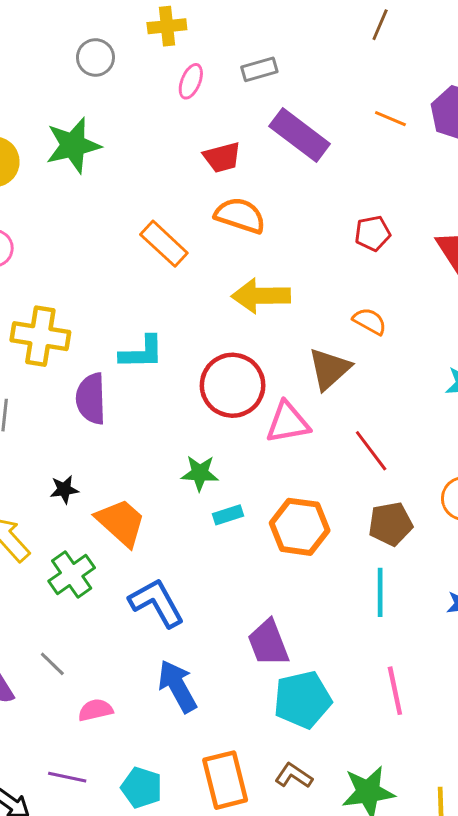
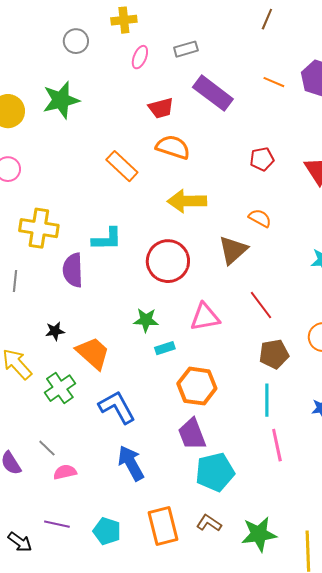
pink triangle: (288, 422) -> (205, 317), moved
orange hexagon: (300, 527) -> (197, 386), moved
pink line: (395, 691) -> (277, 445), moved
pink semicircle: (95, 710) -> (65, 472), moved

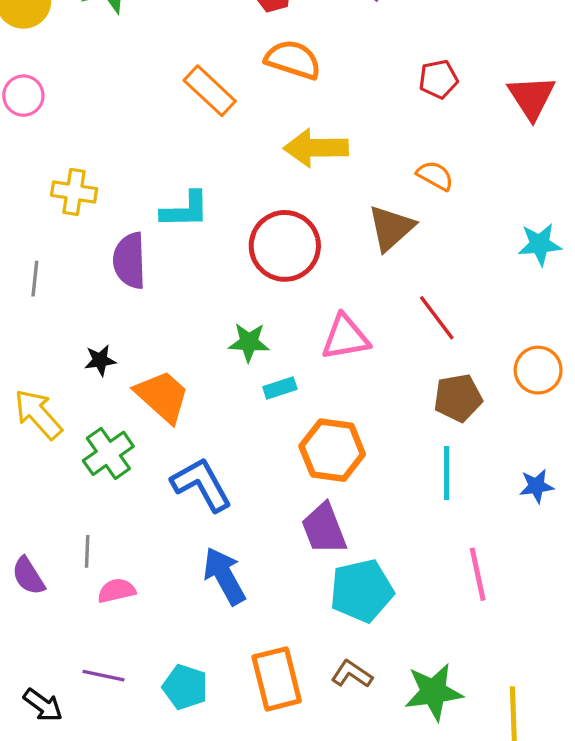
yellow cross: (39, 228) -> (74, 192), size x0.7
pink line: (277, 445) -> (478, 574), moved
gray line: (47, 448) -> (87, 551), turned 48

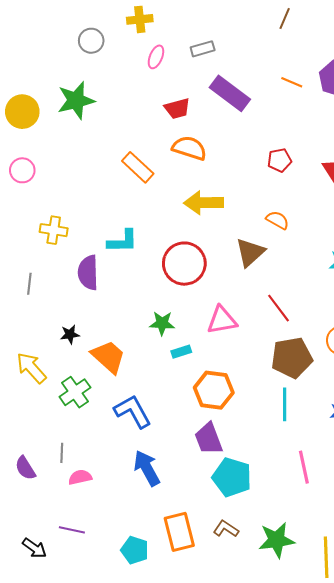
brown pentagon: (458, 398) -> (292, 358), size x1.4
cyan pentagon: (362, 591) -> (232, 477), turned 30
cyan pentagon: (185, 687) -> (135, 550), moved

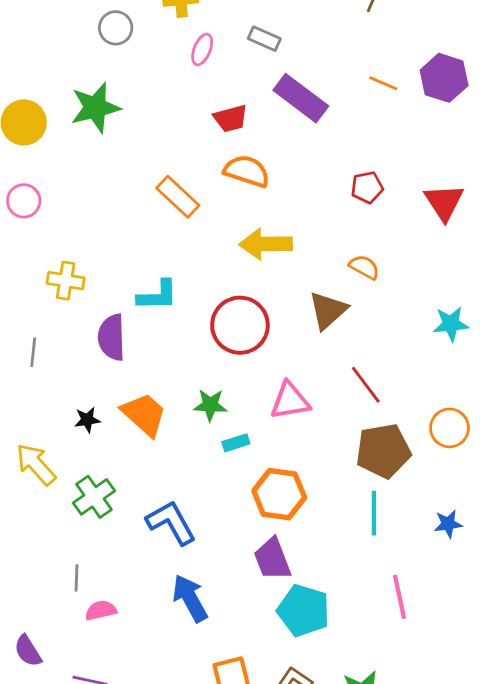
gray rectangle: (203, 49) -> (264, 39), turned 40
orange trapezoid: (108, 357) -> (144, 414), moved
purple semicircle: (25, 468) -> (28, 651), moved

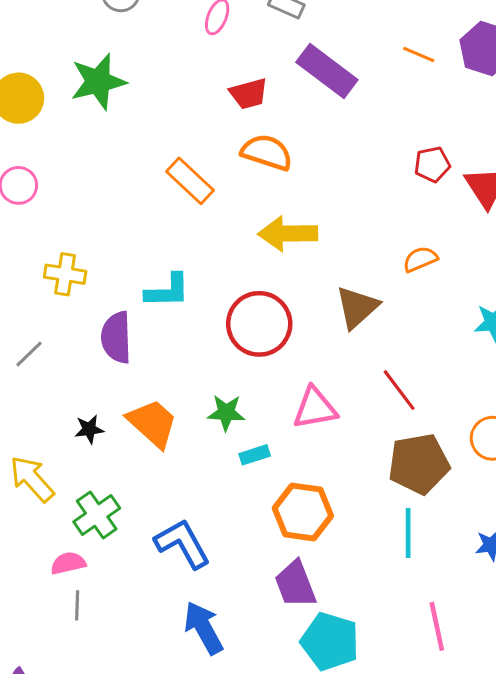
red pentagon: (367, 187) -> (432, 164), moved
orange semicircle: (364, 267) -> (420, 259), moved, turned -52
gray line: (33, 352) -> (29, 354), turned 40
pink semicircle: (101, 610) -> (68, 563), moved

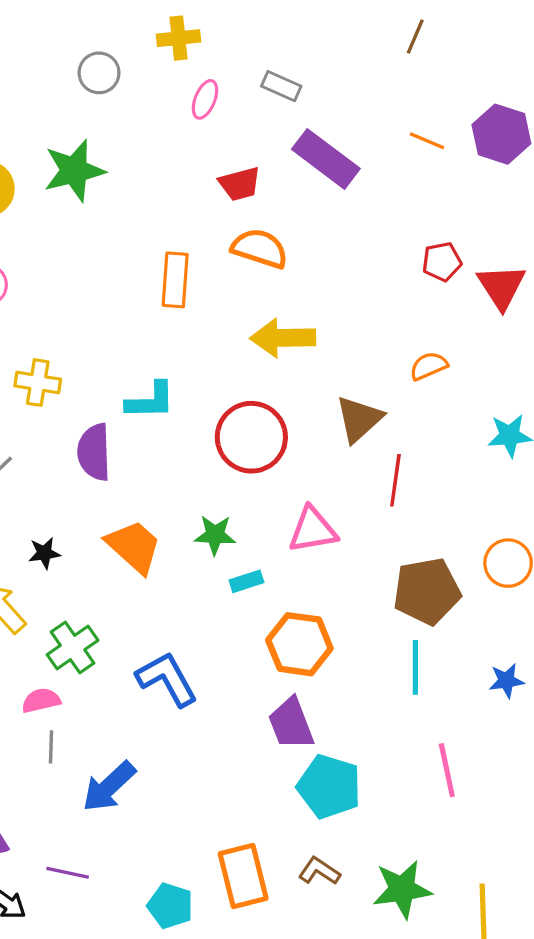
orange rectangle: (190, 181) -> (175, 280), turned 51
red line: (399, 390) -> (395, 480), moved, turned 45
black star: (89, 429) -> (44, 553), moved
blue arrow: (204, 628) -> (109, 787), moved, turned -104

